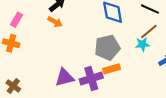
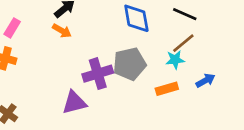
orange rectangle: (112, 69) -> (167, 89), moved
purple cross: (91, 78) -> (98, 74), moved

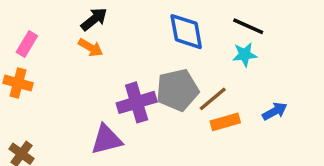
brown line: (183, 43) -> (213, 99), moved
cyan star: (175, 60) -> (245, 55), moved

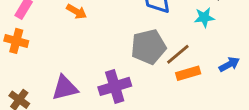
purple cross: (137, 102) -> (115, 86), moved
purple triangle: (107, 140) -> (65, 88), moved

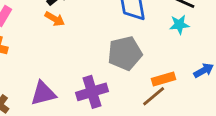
brown line: (178, 54) -> (154, 96), moved

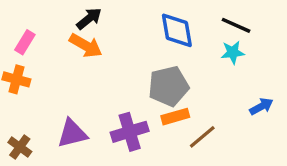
orange arrow: (55, 19) -> (86, 46), size x1.4
orange rectangle: (164, 79) -> (175, 117), moved

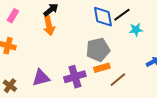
black line: (236, 25) -> (122, 15), moved, turned -60
pink rectangle: (25, 42) -> (13, 16), moved
orange arrow: (86, 46) -> (49, 26), turned 48

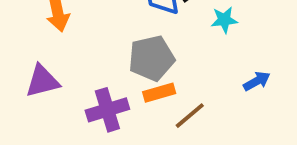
purple triangle: (41, 78) -> (42, 81), moved

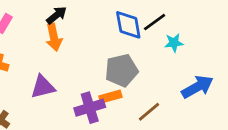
blue arrow: (257, 81) -> (197, 87), size x1.6
orange rectangle: (159, 93) -> (110, 97), moved

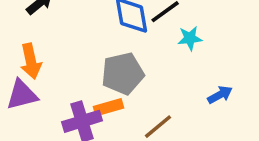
orange arrow: (54, 37) -> (31, 61), moved
blue arrow: (197, 87) -> (220, 95), size x0.6

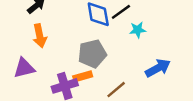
orange arrow: (31, 61) -> (40, 36), moved
blue arrow: (220, 95) -> (158, 68), size x1.5

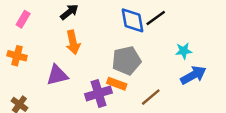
cyan star: (138, 30) -> (184, 51), moved
orange rectangle: (83, 76) -> (117, 84), turned 36

